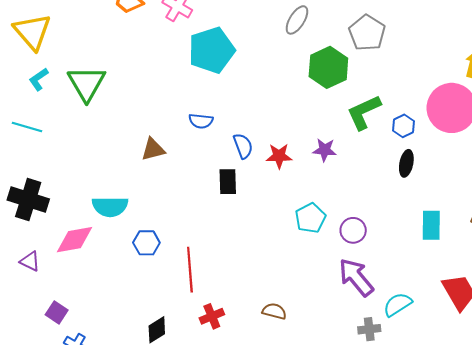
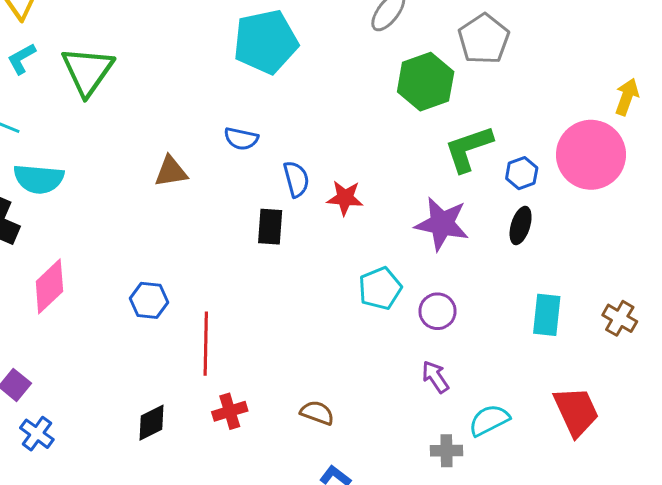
purple star: (325, 150) -> (442, 224), moved, size x1.6
cyan semicircle: (110, 207) -> (39, 179), moved
pink diamond: (74, 240) -> (49, 286), turned -39
purple arrow: (356, 277) -> (435, 377), size x0.6

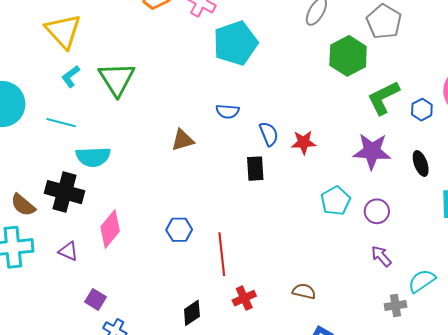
black ellipse: (521, 226) -> (421, 163), moved, turned -30

